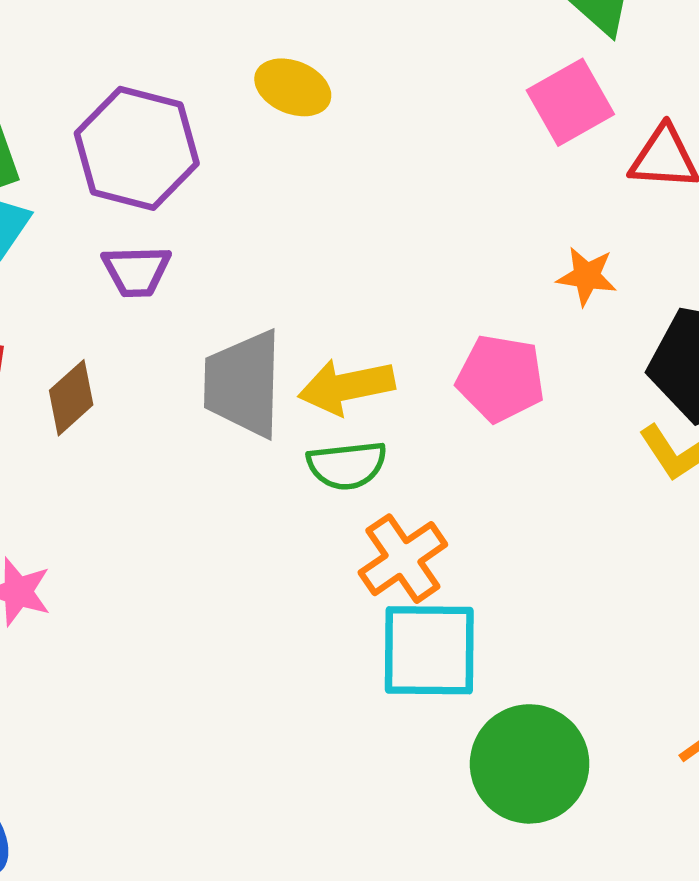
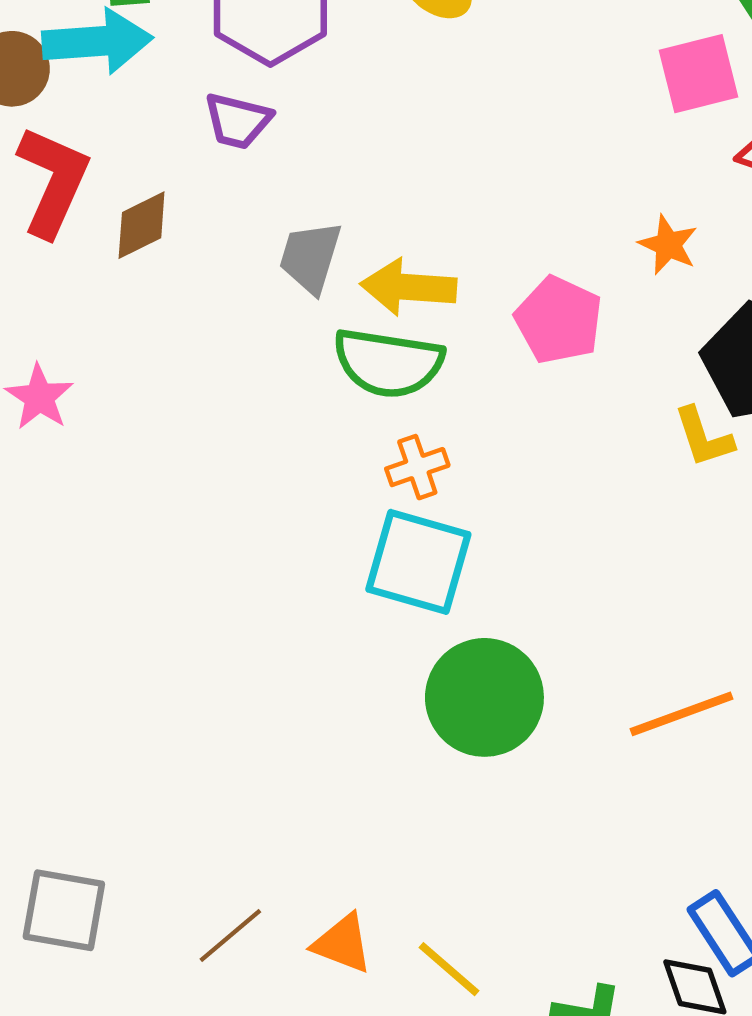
gray trapezoid: (243, 384) -> (310, 257), size x0.7
green semicircle: (347, 465) -> (388, 363), size x1.4
orange cross: (403, 559) -> (417, 467), size x0.7

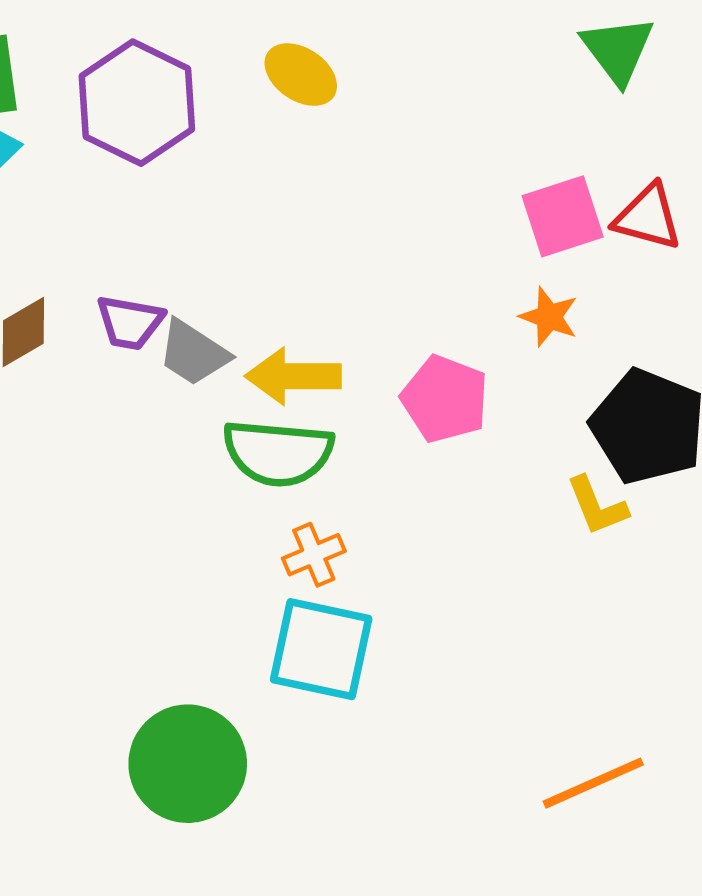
pink square: (698, 74) -> (563, 216), moved
purple trapezoid: (238, 121) -> (130, 322), moved
gray trapezoid: (310, 257) -> (193, 353), turned -70
green circle: (484, 697) -> (188, 764), moved

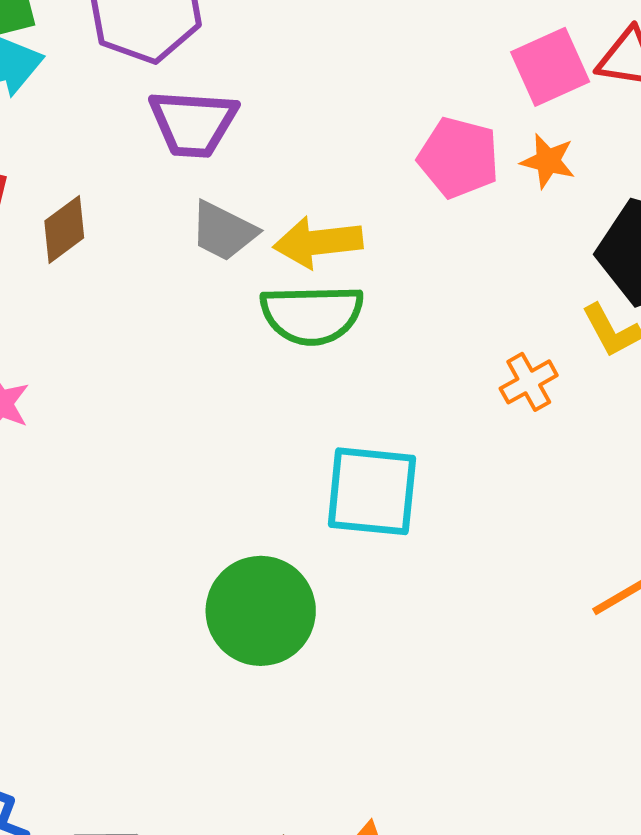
purple trapezoid: (130, 322) -> (193, 123), moved, size x1.4
pink pentagon: (445, 399) -> (459, 158), moved
orange cross: (314, 555) -> (529, 382), moved

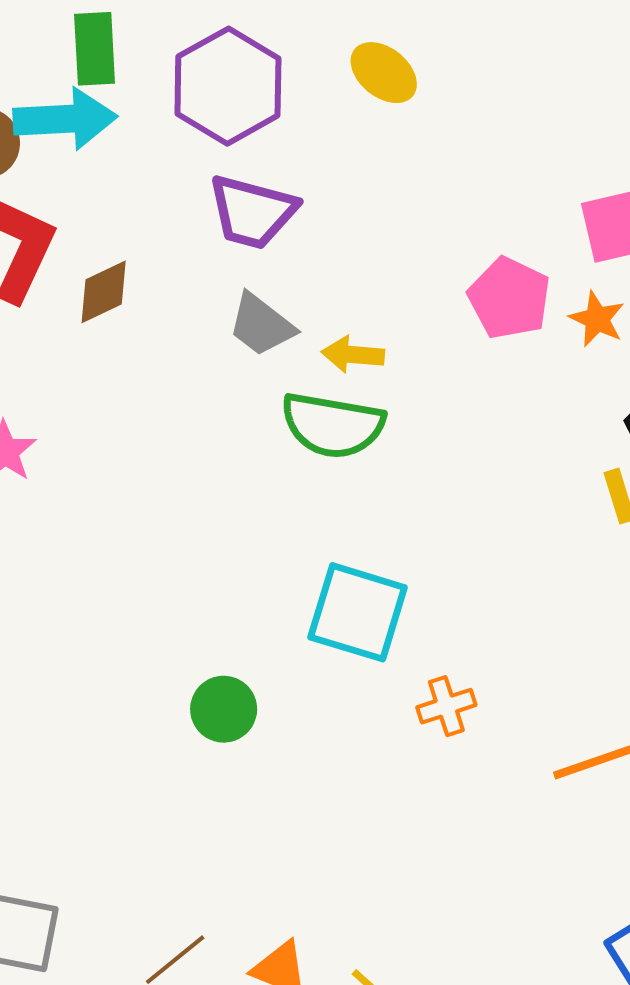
yellow arrow: (318, 242) -> (353, 355), size x0.7
orange cross: (529, 382) -> (446, 706), moved
green circle: (261, 611) -> (224, 709), size x0.6

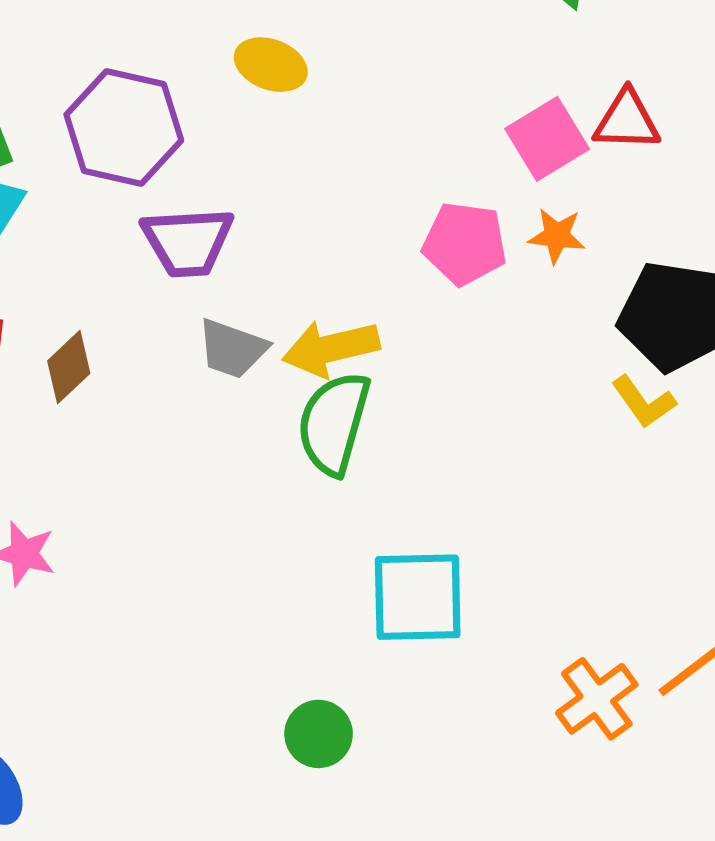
yellow arrow: (353, 355) -> (331, 348), size x1.5
green semicircle: (333, 425) -> (334, 423), turned 114
orange cross: (446, 706) -> (597, 699), moved, size x1.4

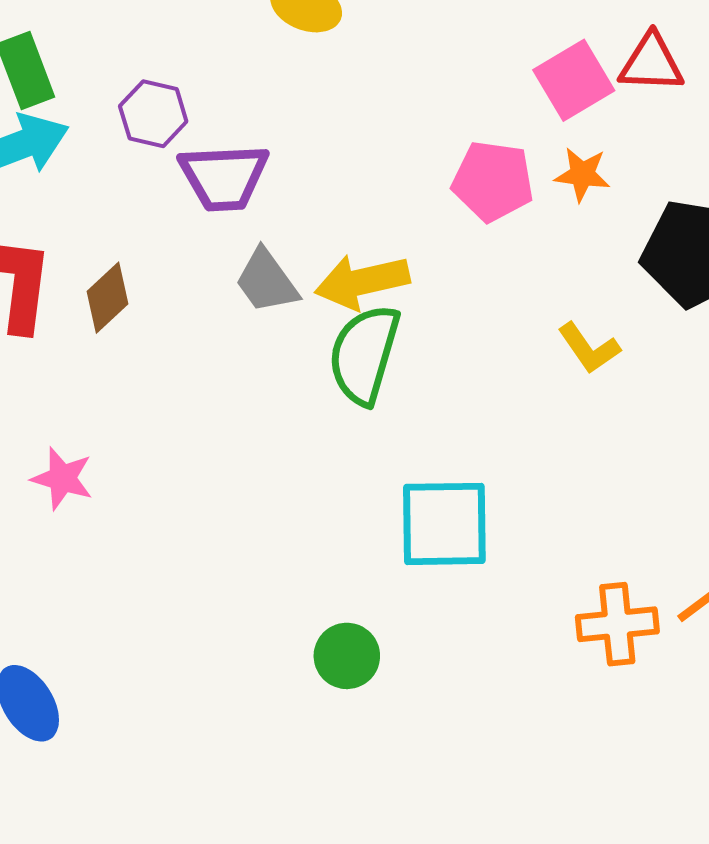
purple hexagon: (124, 127) -> (153, 114), moved, size x0.6
gray trapezoid: (232, 349) -> (266, 281), turned 34
yellow L-shape: (644, 402) -> (589, 348), moved
orange cross: (597, 699) -> (617, 624), turned 30

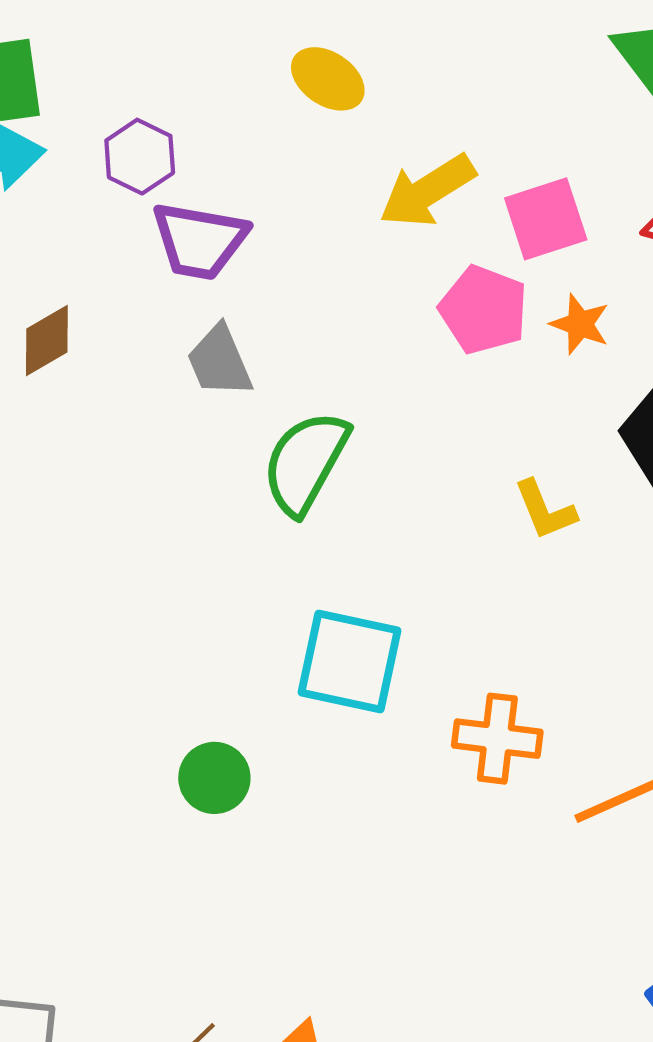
pink square: (574, 80) -> (546, 219), moved
yellow arrow: (362, 282) -> (427, 191), moved, turned -32
orange cross: (617, 624) -> (497, 739), moved

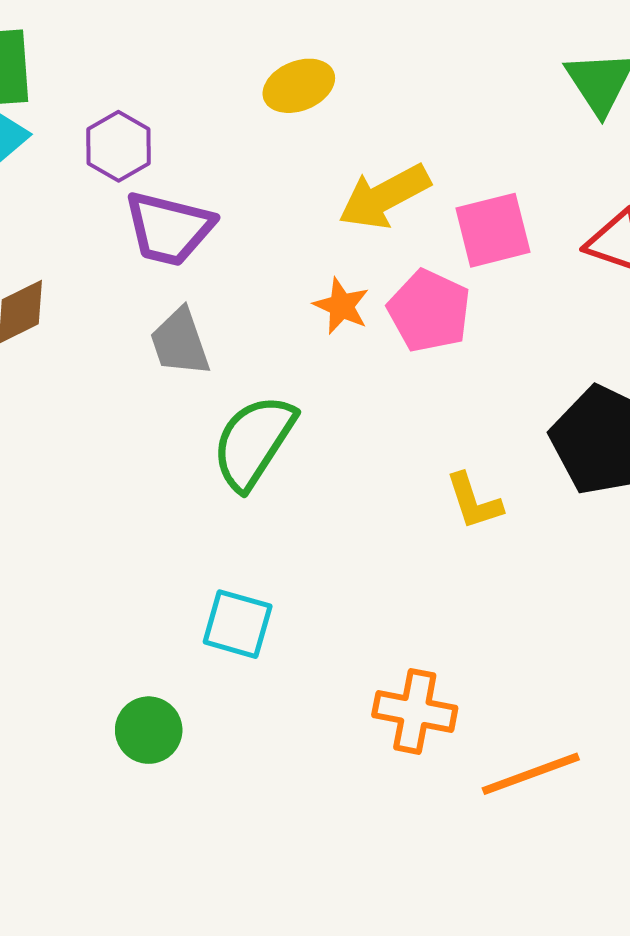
yellow ellipse: (328, 79) -> (299, 86), turned -60
orange star: (580, 324) -> (341, 306), moved
cyan square: (349, 662) -> (238, 624), moved, size x0.7

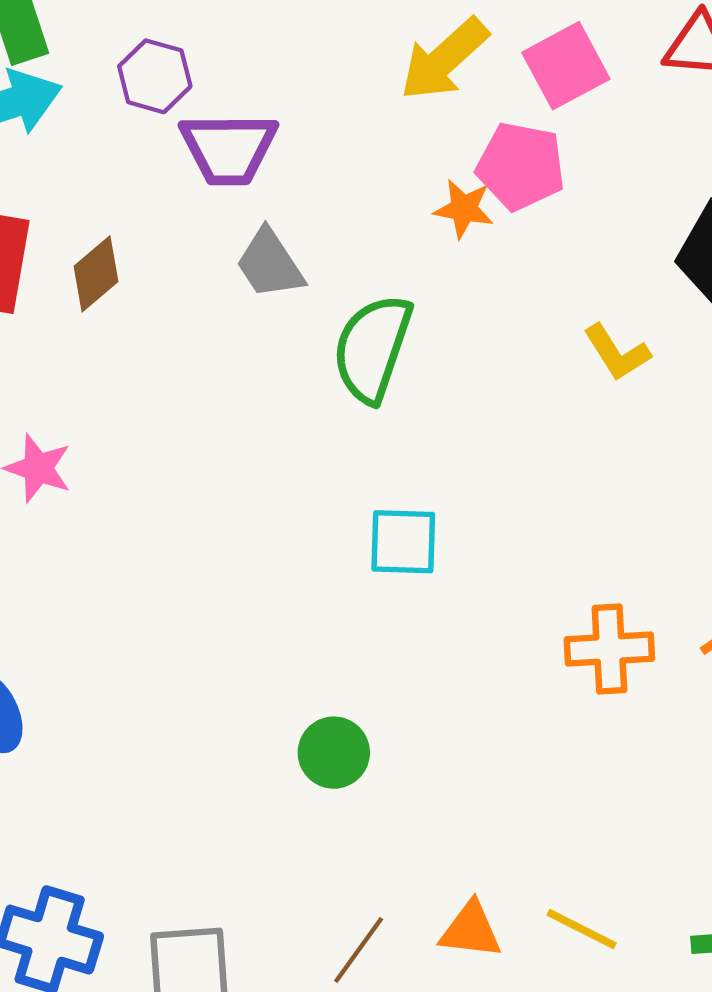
orange star: (341, 306) -> (464, 209), moved
orange cross: (415, 711) -> (609, 649), moved
green circle: (149, 730) -> (334, 753), moved

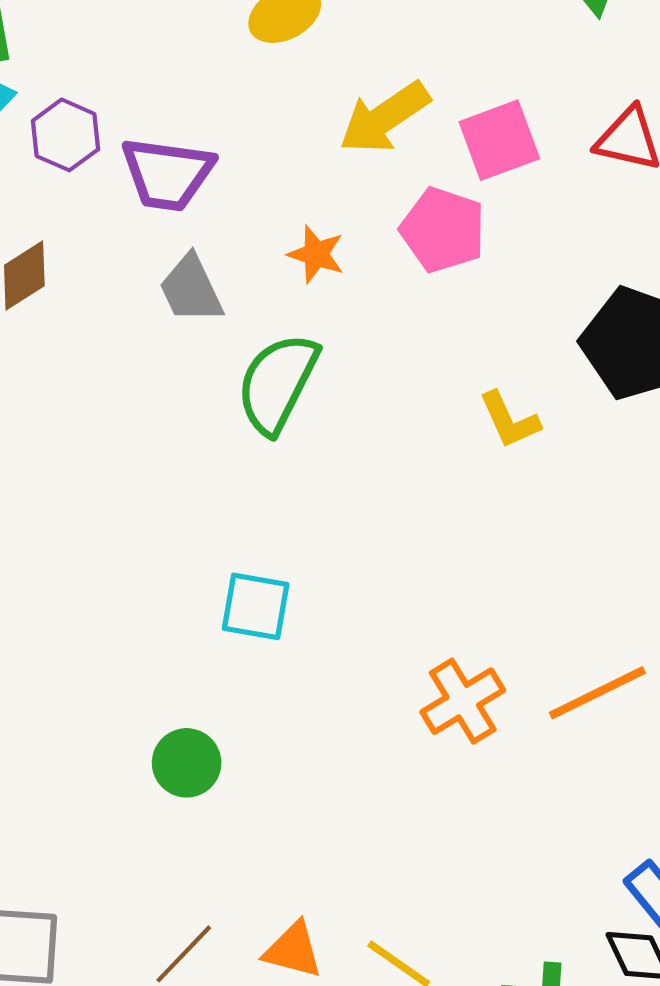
purple hexagon: (155, 76) -> (66, 135), moved
orange star: (464, 209) -> (316, 254), moved
cyan square: (403, 542) -> (256, 606), moved
orange cross: (609, 649) -> (463, 701), turned -36

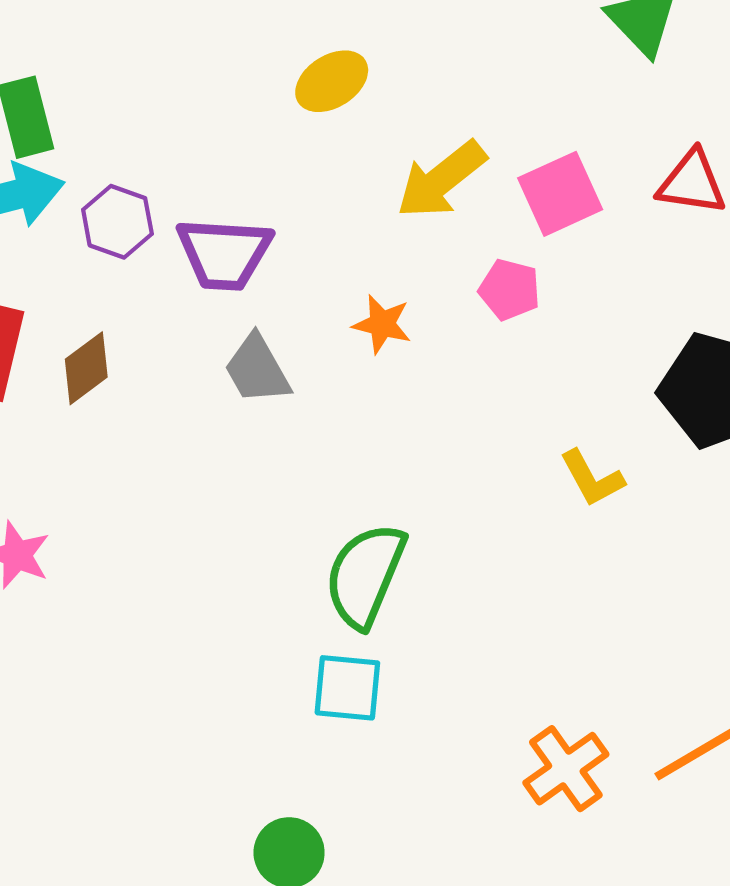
pink pentagon: (443, 230) -> (510, 290), size x0.7
green semicircle: (277, 383) -> (365, 575), moved

